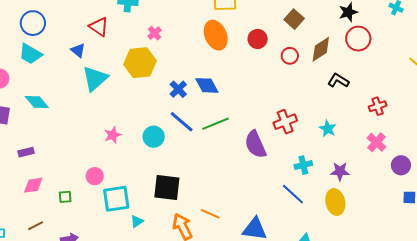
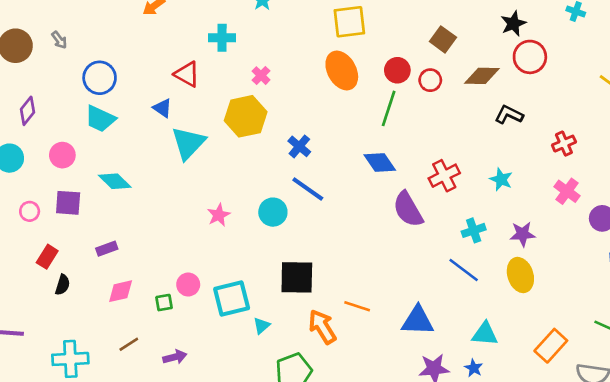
brown diamond: (321, 49) -> (482, 76), turned 40
red circle: (290, 56) -> (430, 80), moved
blue diamond: (207, 85) -> (380, 163), moved
green line: (216, 124) -> (389, 108), moved, turned -44
pink circle: (95, 176) -> (188, 285), moved

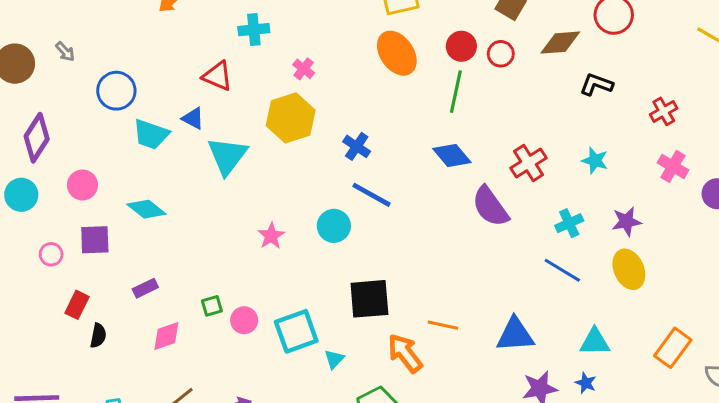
purple diamond: (27, 111) -> (37, 138), size x1.4
cyan trapezoid: (100, 119) -> (151, 134), moved
green square: (164, 303) -> (212, 306), moved

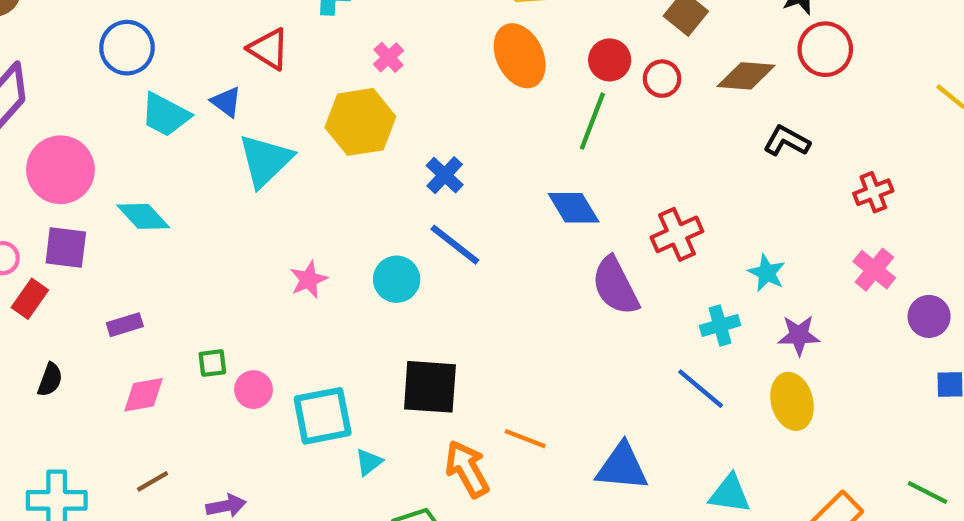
cyan star: (595, 161) -> (767, 273), moved
pink circle: (82, 185) -> (60, 170), size x1.6
red rectangle: (77, 305) -> (30, 299), moved

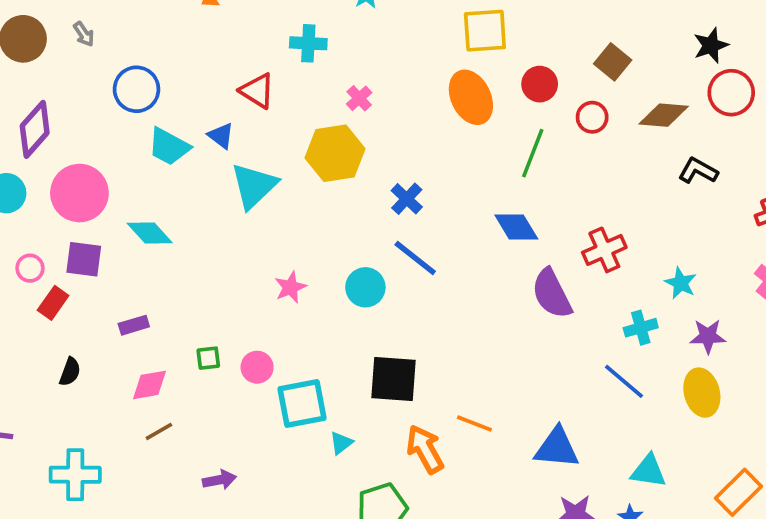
red circle: (610, 60) -> (540, 84), moved
pink circle: (254, 390) -> (257, 367), moved
brown line: (153, 481) -> (159, 431), moved

